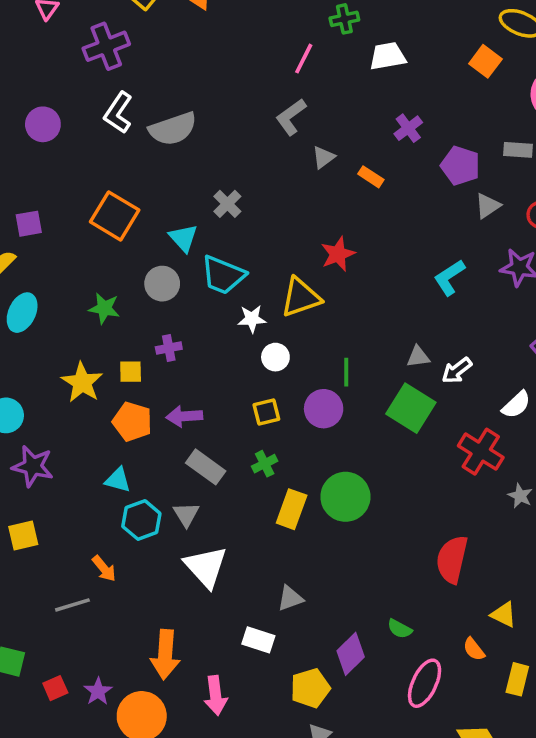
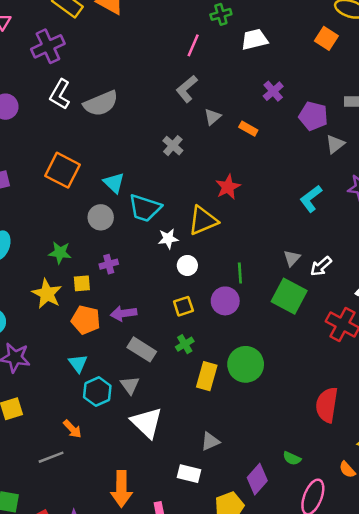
gray cross: (227, 204) -> (173, 146), moved
green star: (104, 308) -> (60, 253), moved
gray triangle: (418, 357) -> (292, 258), turned -36
cyan triangle: (118, 480) -> (78, 363), turned 42

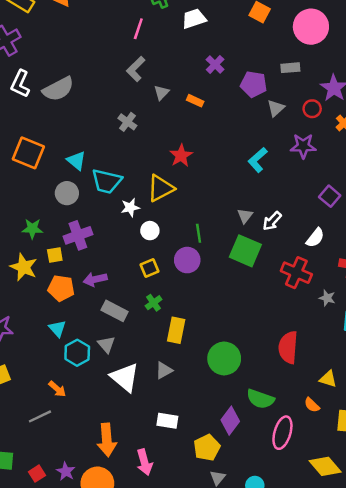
purple cross: (109, 264) -> (78, 235), size x1.6
green circle: (246, 364) -> (224, 358), moved
gray triangle: (210, 441) -> (164, 370), moved
green semicircle: (292, 458) -> (260, 399), size x1.6

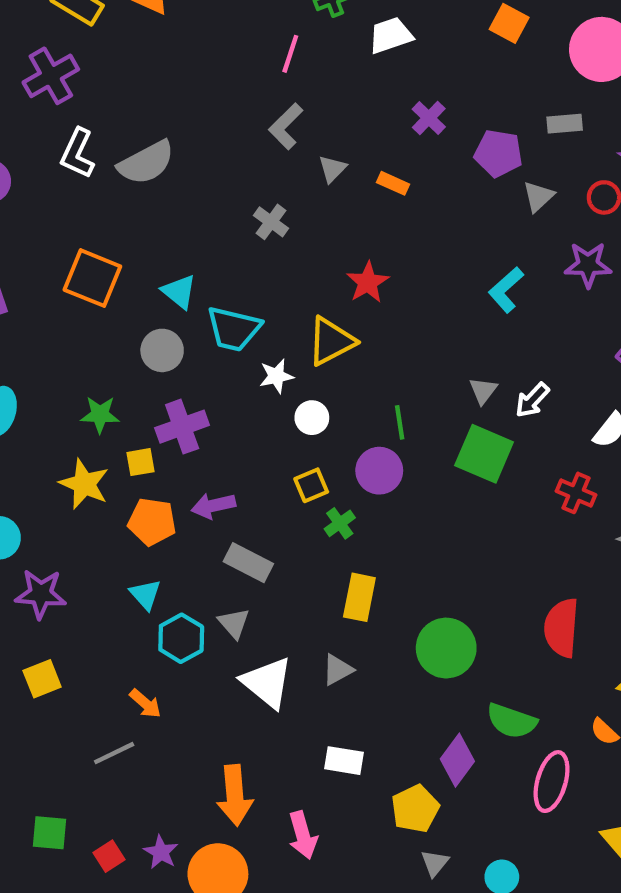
red cross: (296, 273) -> (576, 493), size x0.7
green cross: (154, 303) -> (340, 523), moved

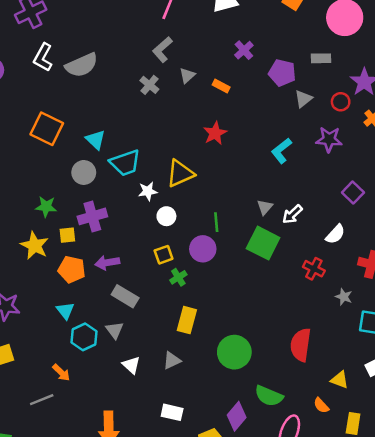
gray cross: (271, 222) -> (149, 85), moved
red star: (368, 282) -> (215, 133), moved
cyan trapezoid: (234, 329) -> (125, 163), turned -36
white triangle: (267, 682) -> (131, 365), size x0.6

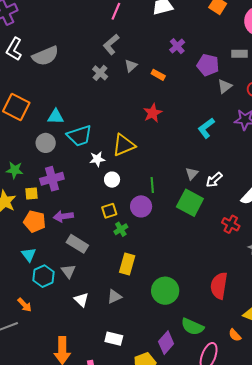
cyan triangle: (96, 140) -> (56, 117), turned -42

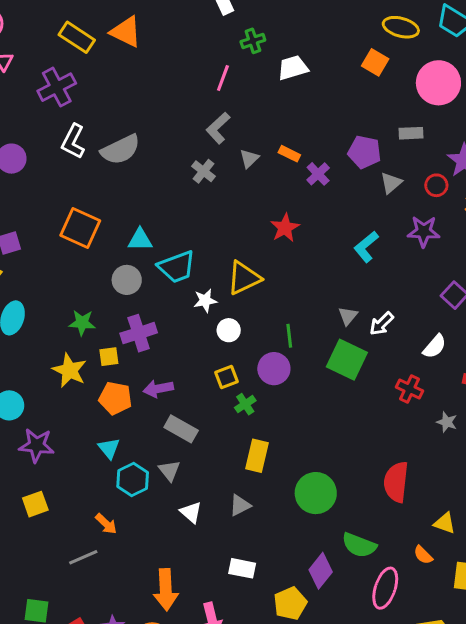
purple cross: (177, 46) -> (318, 174), moved
orange rectangle: (158, 75) -> (289, 154), moved

